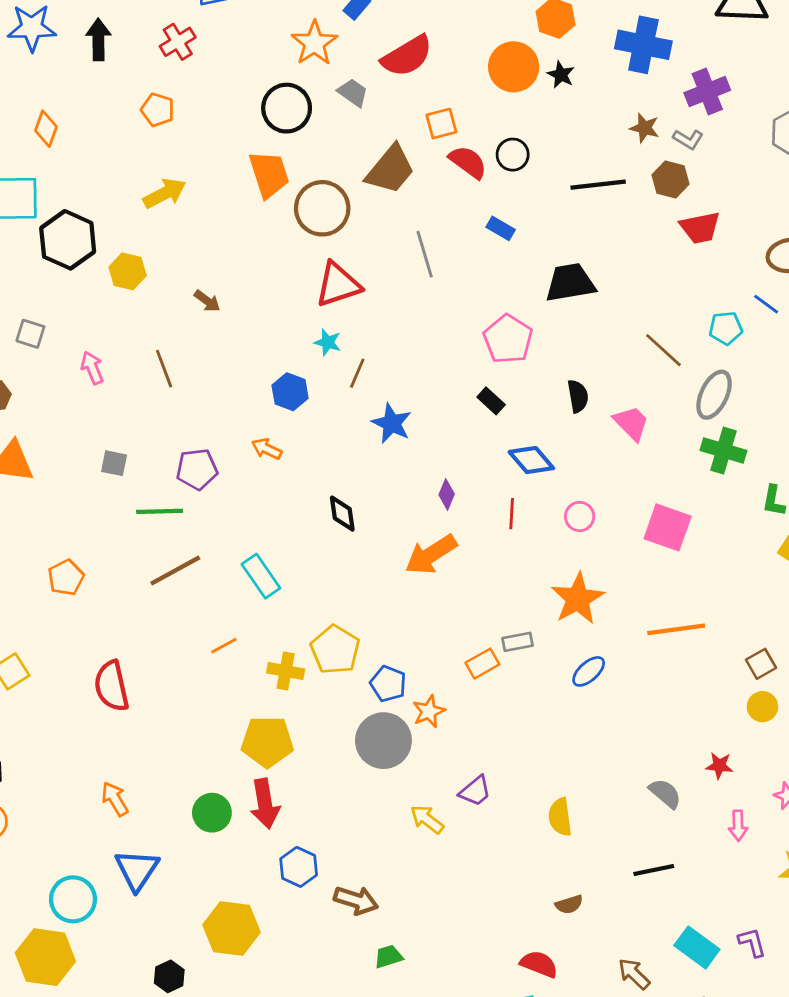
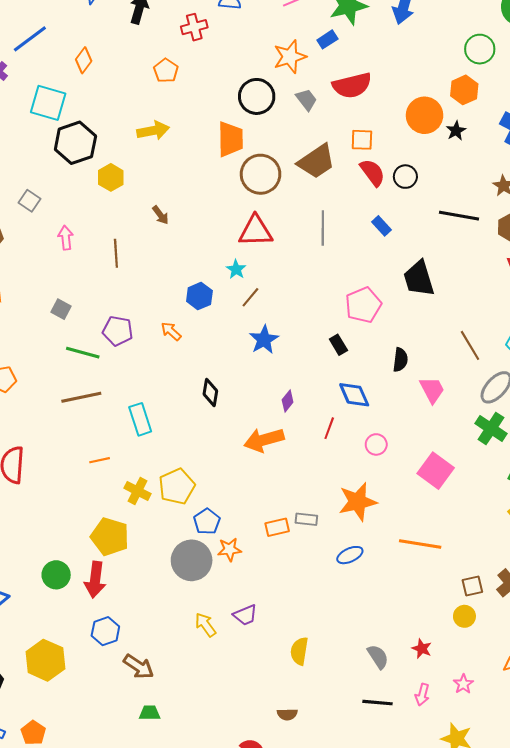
black trapezoid: (570, 283) -> (419, 279), turned -114
black line: (654, 870) -> (377, 703), moved

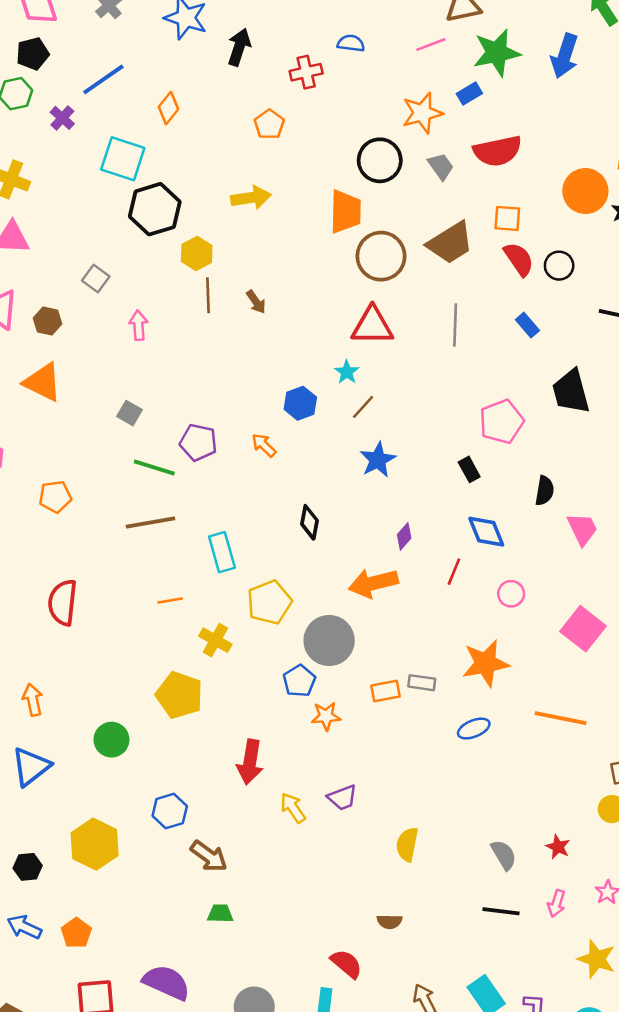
brown line: (116, 253) -> (208, 295), moved
yellow pentagon: (177, 486) -> (269, 602), moved
gray circle: (192, 560) -> (329, 641), moved
red arrow: (95, 580) -> (250, 762), moved

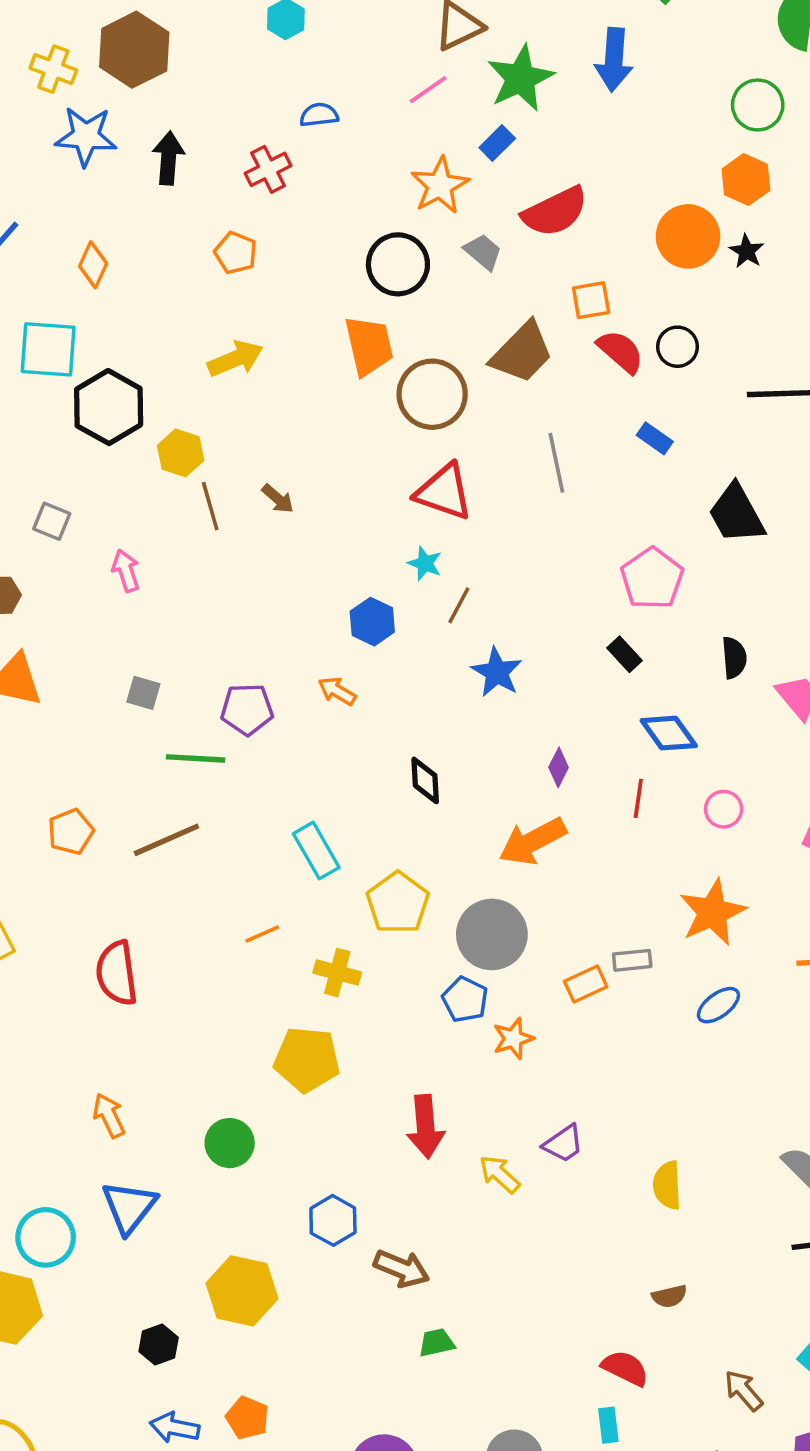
red triangle: (372, 326) -> (444, 492), turned 33
brown line: (151, 522) -> (166, 840), moved

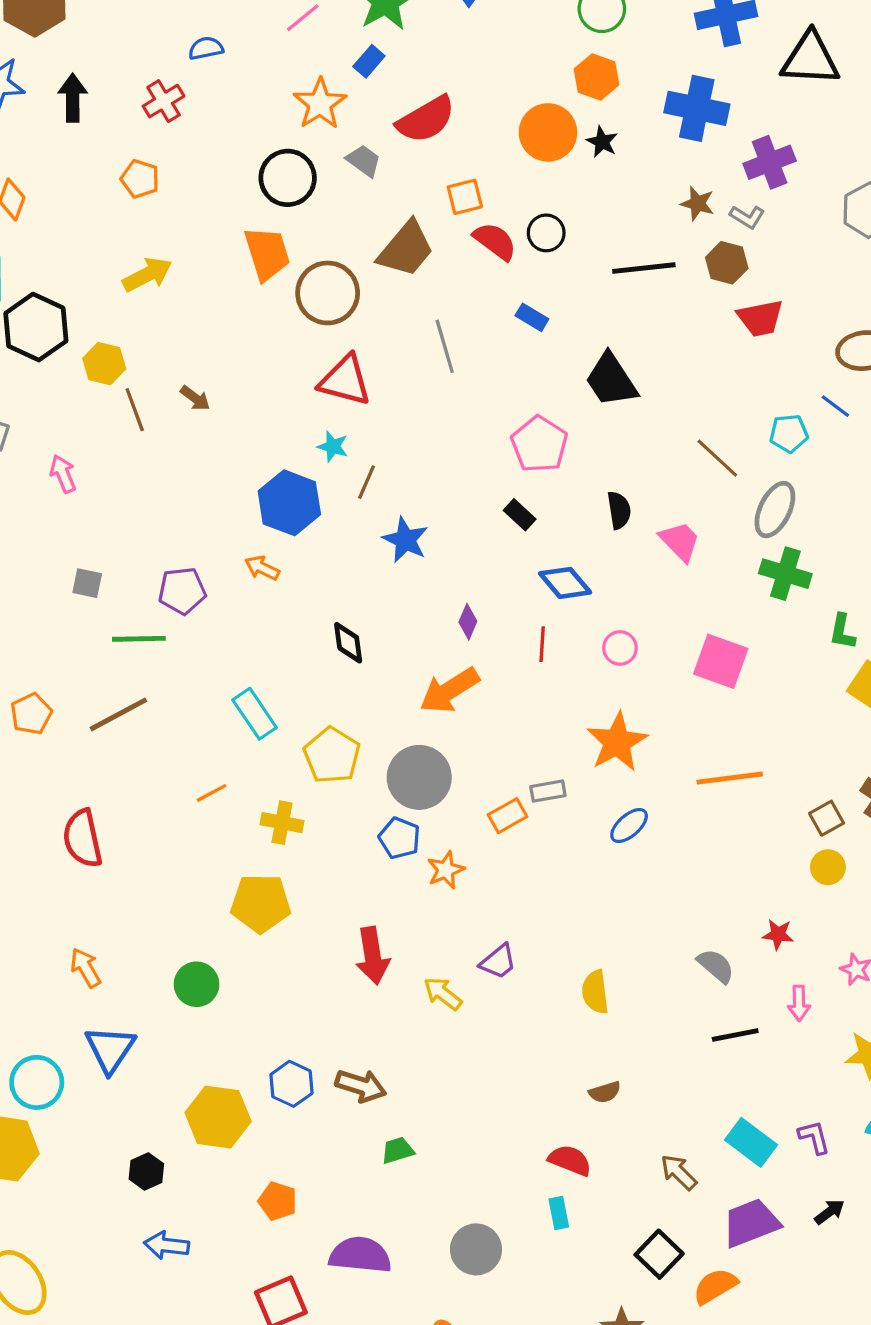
blue hexagon: (372, 622) -> (289, 503), size x1.5
blue hexagon: (333, 1220) -> (291, 1084), moved
orange pentagon: (247, 1418) -> (278, 1201), moved

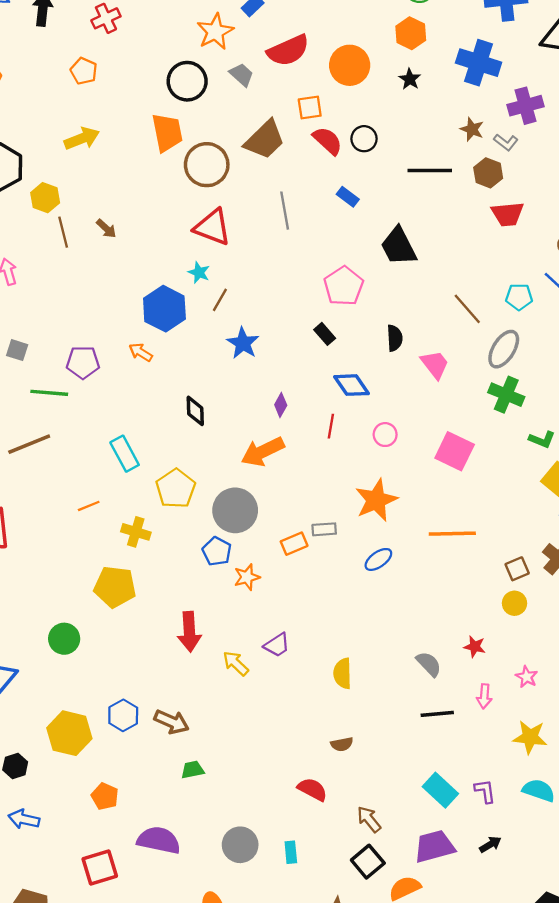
orange circle: (548, 132) -> (350, 65), moved
green L-shape: (842, 632) -> (542, 439), turned -85
brown arrow: (679, 1172) -> (369, 819), moved
cyan rectangle: (559, 1213) -> (291, 852), moved

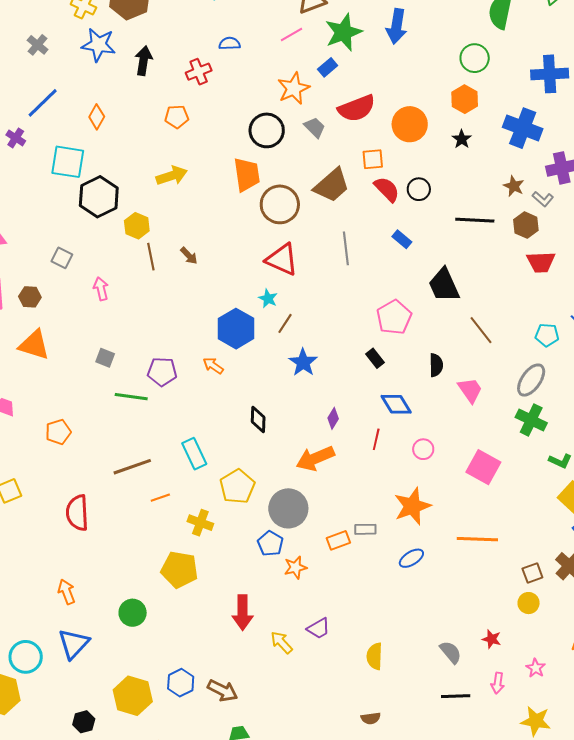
orange pentagon: (84, 71) -> (177, 117), turned -30
brown line: (467, 309) -> (481, 330), moved
brown line: (29, 444) -> (132, 467), moved

